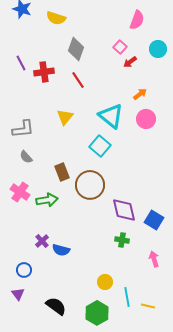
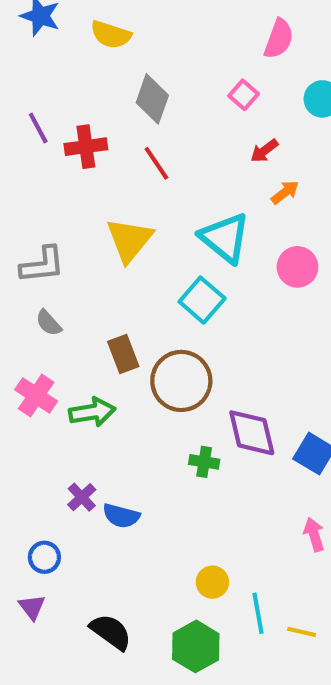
red arrow: (130, 62) -> (264, 151), moved
yellow triangle: (65, 117) -> (129, 240), size x1.4
pink circle: (146, 119) -> (297, 267), moved
green cross: (122, 240) -> (204, 462), moved

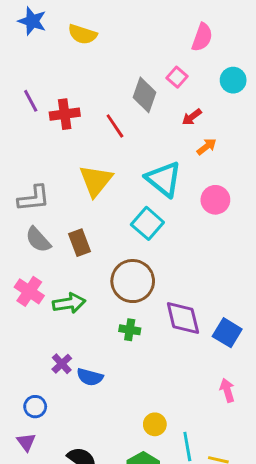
gray diamond: (152, 99) -> (144, 95), moved
gray semicircle: (49, 323) -> (38, 240), size x1.4
brown rectangle: (123, 354) -> (79, 243), moved
green cross: (204, 462) -> (130, 330), moved

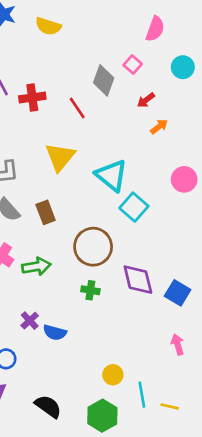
cyan triangle: (164, 179) -> (112, 175), moved
pink circle: (215, 200) -> (184, 179), moved
cyan square: (147, 223) -> (134, 207), moved

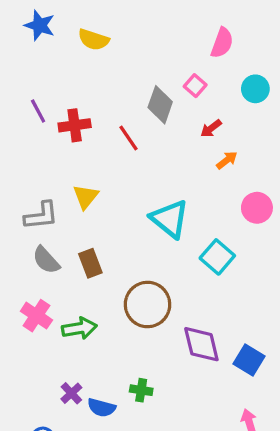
yellow triangle: (60, 157) -> (86, 197), moved, size x0.7
pink circle: (184, 179) -> (257, 208), moved
cyan square: (134, 207) -> (217, 257), moved
green cross: (90, 290) -> (141, 390), moved

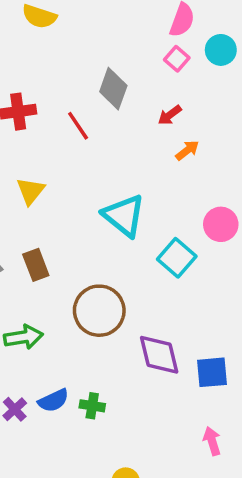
pink square: (195, 86) -> (177, 59), moved
cyan circle: (255, 89) -> (221, 50), moved
pink circle: (257, 208) -> (221, 224), moved
blue square: (249, 360) -> (212, 372), turned -36
blue semicircle: (102, 408) -> (53, 401), moved, turned -40

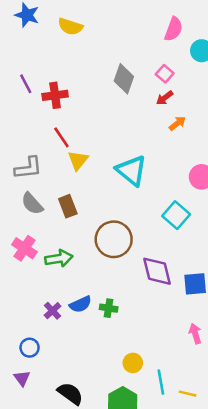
pink square: (177, 59) -> (165, 74), moved
red line: (78, 126) -> (61, 137), moved
yellow triangle: (31, 191) -> (78, 160), moved
cyan square: (177, 258) -> (176, 215), moved

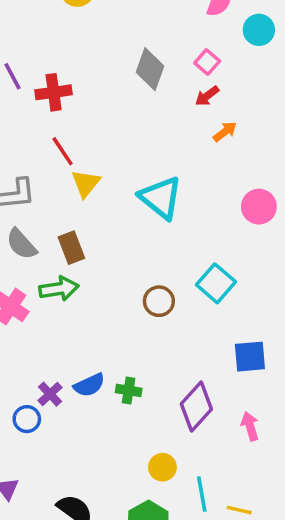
cyan square: (176, 215) -> (216, 283), moved
brown circle: (114, 239) -> (159, 301), moved, size x0.6
green arrow: (59, 258) -> (59, 289), moved
purple diamond: (157, 271) -> (196, 407), moved, turned 56
blue circle: (30, 348) -> (27, 419), moved

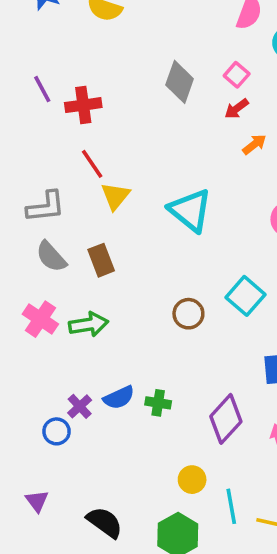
green arrow: (59, 289) -> (89, 324), moved

